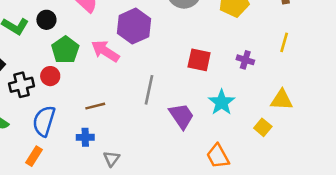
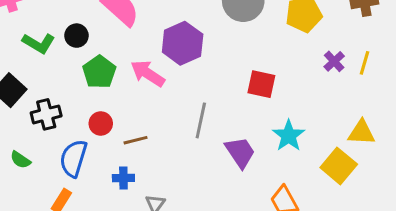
purple cross: (245, 60) -> (334, 61), moved, turned 30
red circle: (50, 76) -> (101, 123), moved
yellow square: (263, 127) -> (339, 166), size x1.6

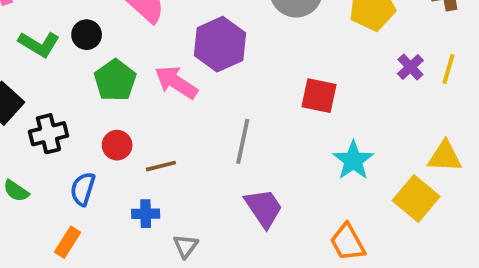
purple trapezoid: (240, 152) -> (264, 208), moved
blue semicircle: (73, 158) -> (83, 189), size x0.7

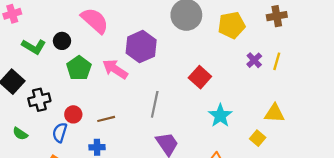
red square: (319, 96) -> (200, 77), turned 30
red circle: (117, 145) -> (73, 114), moved
yellow square: (416, 198) -> (258, 138), size x0.6

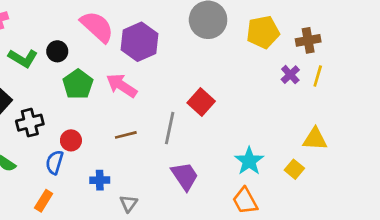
brown cross: (277, 16) -> (308, 40), moved
purple hexagon: (141, 47) -> (140, 42), moved
red square: (200, 77) -> (201, 102), moved
cyan star: (220, 116) -> (249, 161), moved
brown line: (106, 119) -> (126, 135), moved

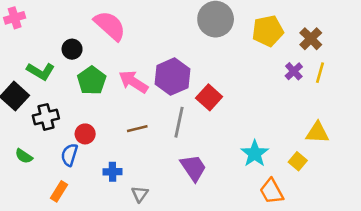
brown cross: (308, 40) -> (311, 39), turned -35
purple hexagon: (140, 42) -> (172, 77), moved
green L-shape: (23, 58) -> (41, 71), moved
orange trapezoid: (245, 201) -> (272, 191), moved

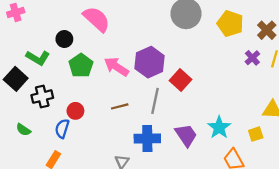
yellow pentagon: (268, 31) -> (230, 24), turned 30
yellow square: (298, 161) -> (256, 134), turned 32
purple trapezoid: (193, 168) -> (186, 135), moved
blue cross: (112, 172) -> (147, 139), moved, size x1.6

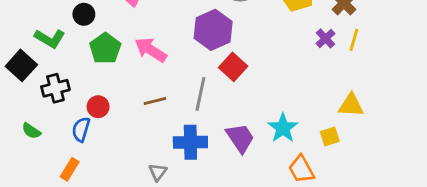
purple hexagon: (150, 62) -> (213, 30), moved

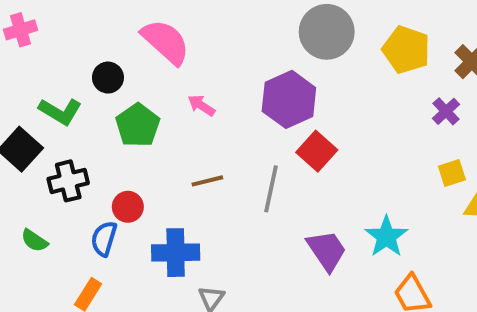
pink arrow: (151, 50) -> (201, 105), moved, size x0.6
brown line: (155, 101) -> (207, 181), moved
yellow square: (330, 137) -> (452, 173), moved
blue cross: (190, 142) -> (176, 253), moved

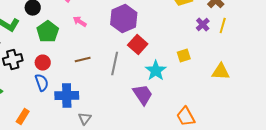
yellow square: (452, 173) -> (184, 56), moved
red circle: (128, 207) -> (43, 63), moved
cyan star: (386, 237) -> (156, 71), moved
blue semicircle: (104, 239) -> (42, 83), moved, turned 144

